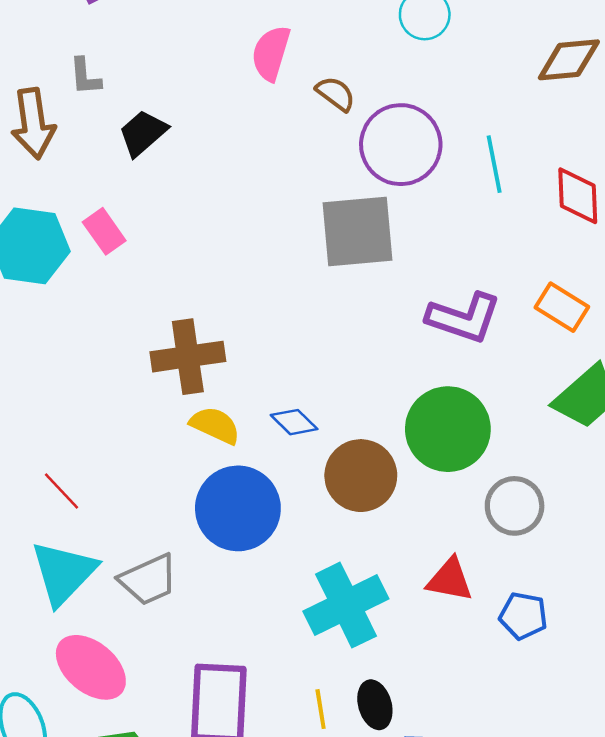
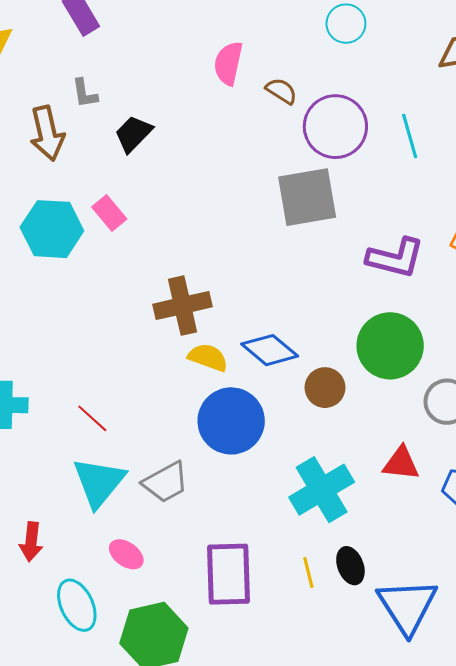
blue diamond: (294, 422) -> (270, 350), size x1.5
brown circle: (361, 476) -> (325, 388), size x0.7
pink ellipse: (91, 667) -> (126, 554), size x0.6

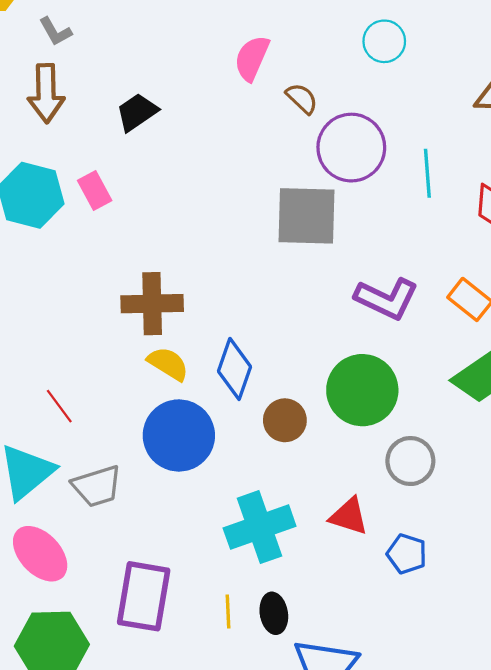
gray L-shape: (85, 93) -> (55, 32), moved, turned -32
blue diamond: (270, 350) -> (234, 369), turned 58
red line: (92, 418) -> (59, 406), moved
pink ellipse: (126, 554) -> (40, 554), size x1.6

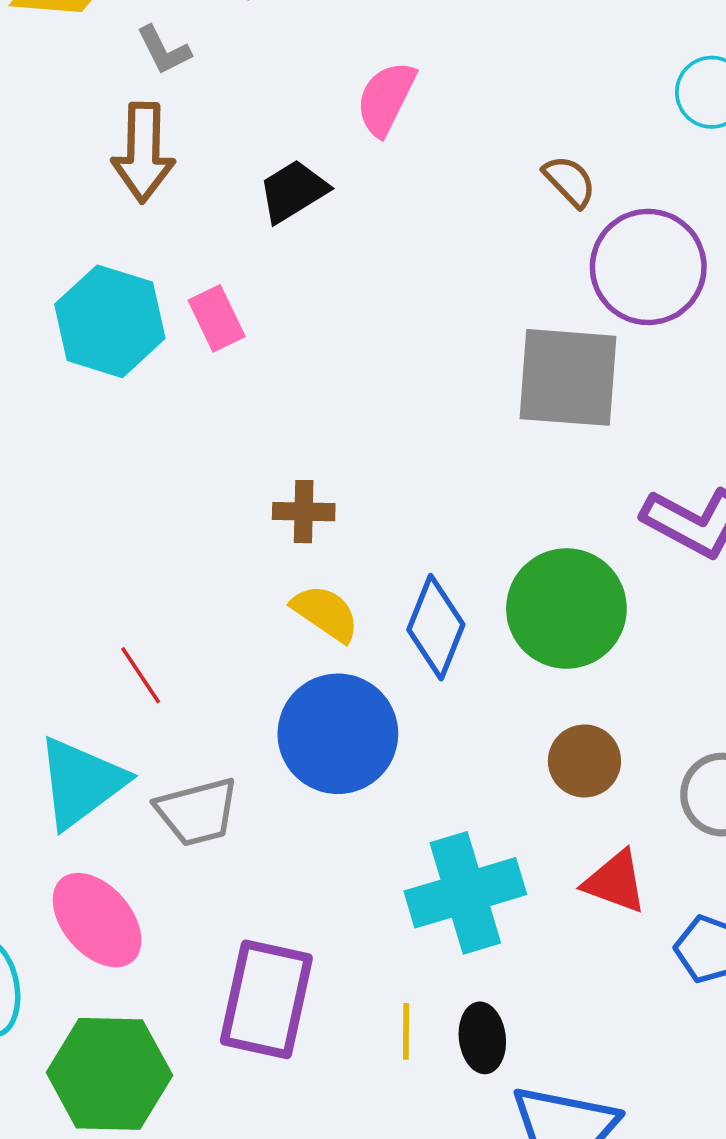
pink semicircle: (252, 58) -> (386, 98), moved
brown cross: (152, 304) -> (304, 512), size x0.6
green circle: (362, 390) -> (566, 608), moved
brown circle: (285, 420) -> (584, 761), moved

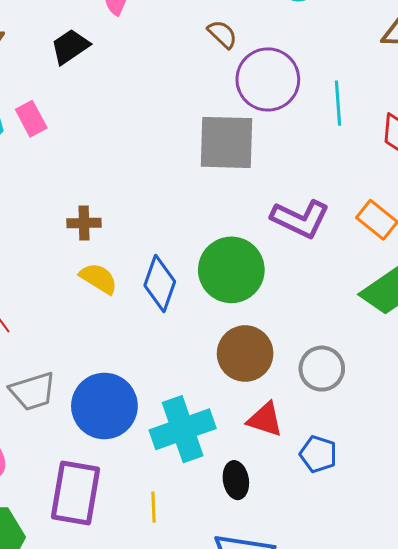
blue circle: (338, 734) -> (104, 406), moved
brown circle: (584, 761) -> (245, 354), size x1.4
black ellipse: (482, 1038) -> (236, 480), moved

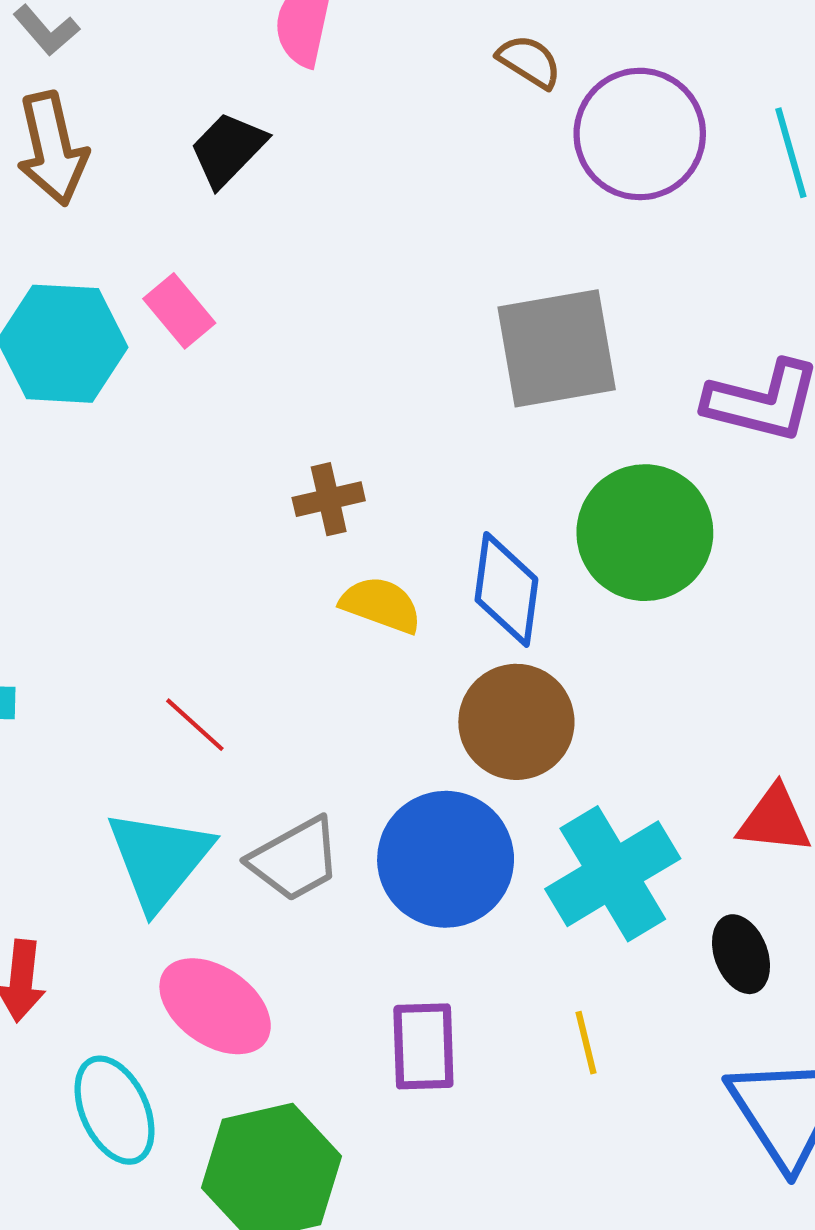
gray square: (226, 142) -> (557, 348), moved
brown circle: (245, 354) -> (516, 722), moved
purple rectangle: (76, 493) -> (423, 1046), size x0.7

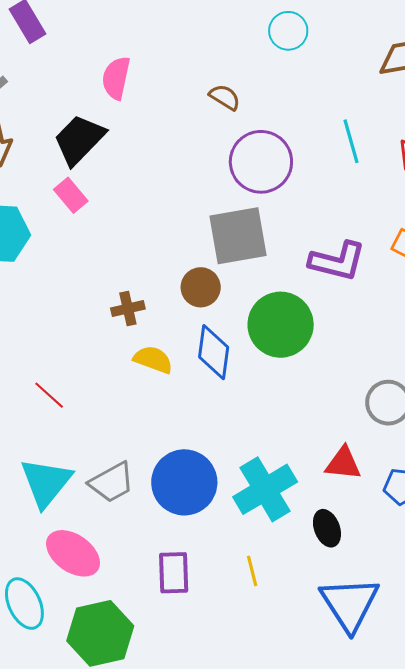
purple circle: (640, 134) -> (261, 162), moved
black trapezoid: (228, 149) -> (79, 140), size x1.4
pink rectangle: (179, 311) -> (71, 195), moved
brown circle: (516, 722) -> (201, 287), moved, size x0.7
red line: (195, 725) -> (49, 395), moved

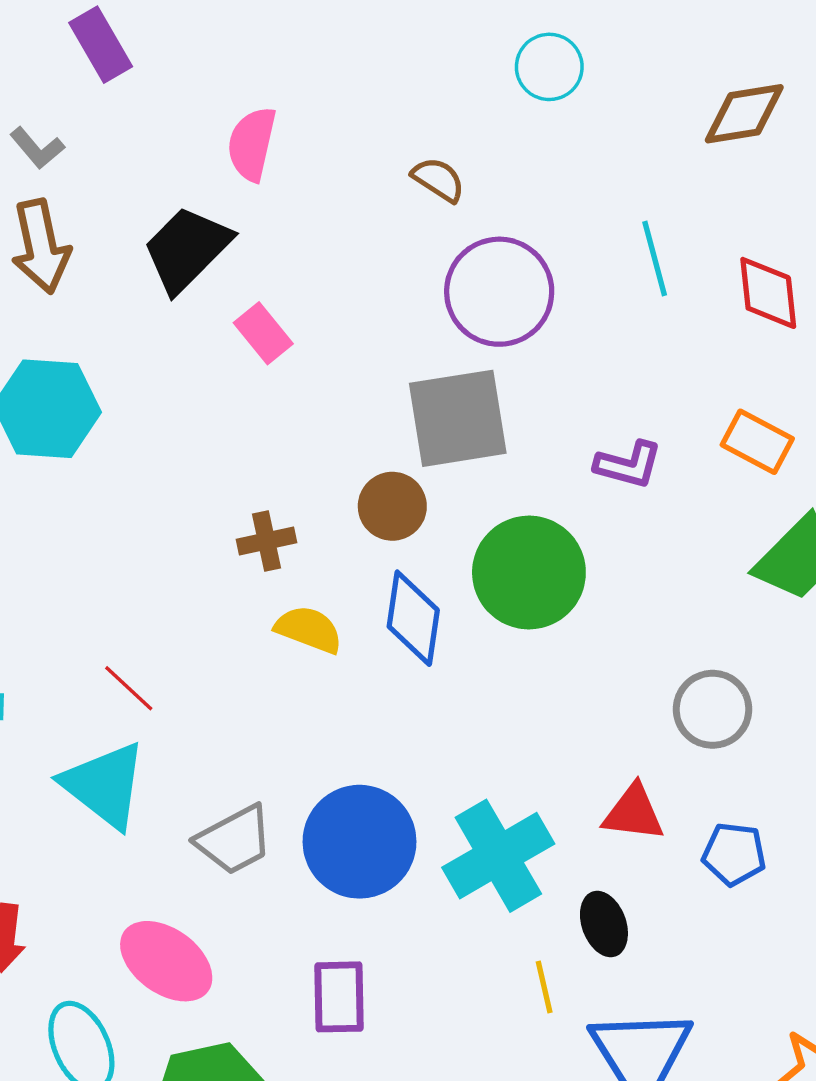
pink rectangle: (71, 195) -> (263, 333), moved
purple L-shape: (337, 261) -> (628, 465), size x0.7
cyan triangle: (46, 482) -> (104, 785), moved, turned -32
yellow line: (252, 571) -> (544, 987), moved

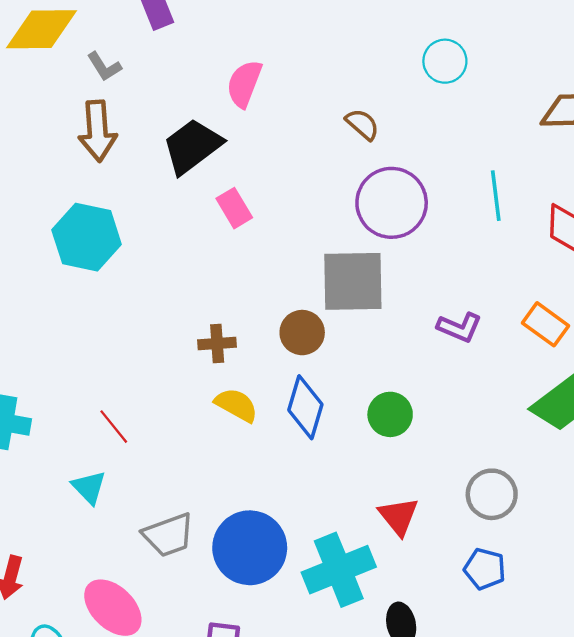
green circle: (529, 573) -> (390, 414), moved, size x0.6
cyan triangle: (104, 785) -> (89, 487), size x0.6
red triangle: (633, 813) -> (399, 516), moved, turned 36
blue pentagon: (734, 854) -> (485, 569), moved

